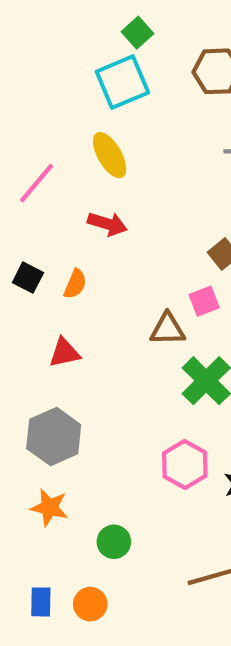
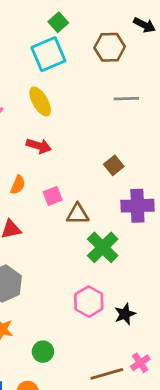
pink square: (204, 301) -> (53, 196), moved

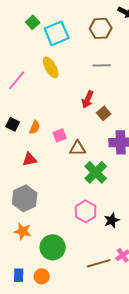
green square: (58, 22) -> (33, 22), moved
gray line: (126, 99) -> (102, 65), moved
red arrow: (39, 146) -> (88, 99), moved, turned 96
green circle: (43, 352) -> (53, 247), size x1.6

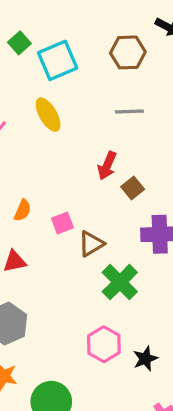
brown triangle: (78, 148) -> (91, 244), turned -30

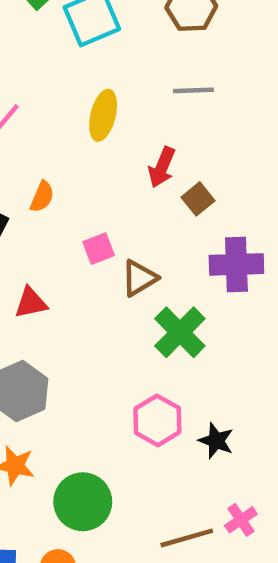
yellow ellipse: (48, 115) -> (103, 115), moved, turned 44
orange semicircle: (23, 210) -> (42, 197), moved
black star: (145, 359) -> (216, 441), turned -30

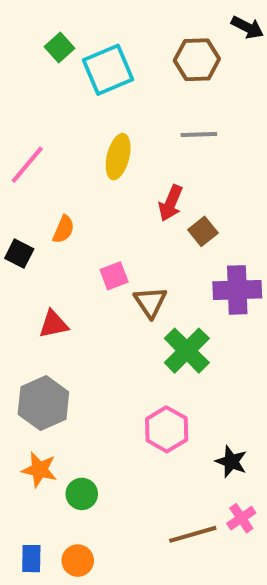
brown triangle: (139, 278) -> (150, 302), turned -33
black star: (216, 441) -> (231, 462), moved
green circle: (83, 502) -> (82, 494), moved, size x0.6

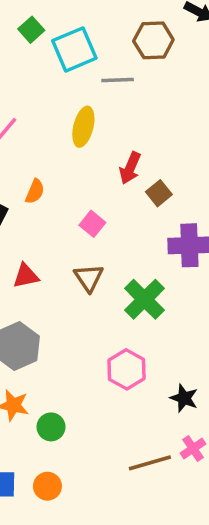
gray line: (199, 134) -> (118, 80), moved
pink square: (114, 276) -> (92, 224), moved, turned -30
brown triangle: (150, 302) -> (89, 278), moved

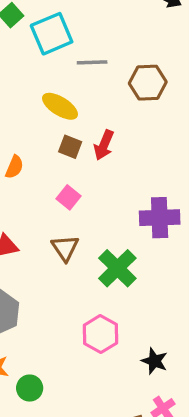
brown hexagon: (153, 40) -> (148, 83), moved
yellow ellipse: (83, 127) -> (60, 106), turned -72
brown square: (159, 193) -> (70, 147), moved, turned -30

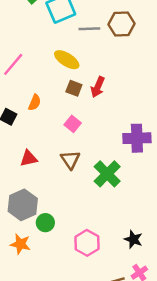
brown hexagon: (148, 83) -> (121, 24), moved
pink hexagon: (100, 334) -> (87, 243), moved
green circle: (30, 388) -> (45, 223), moved

